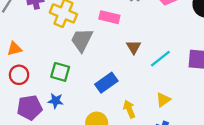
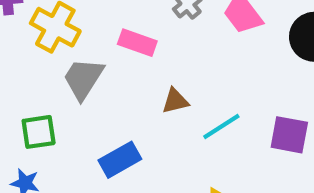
brown triangle: (134, 47) -> (175, 101), turned 42
green square: (60, 72) -> (39, 132), turned -30

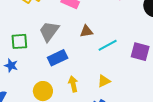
gray trapezoid: (83, 79) -> (49, 31), moved

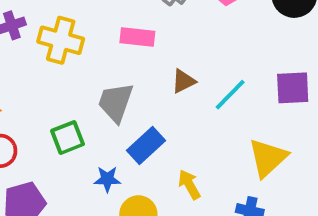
blue star: (11, 66) -> (107, 179), moved
yellow triangle: (104, 81) -> (268, 158), moved, size x1.6

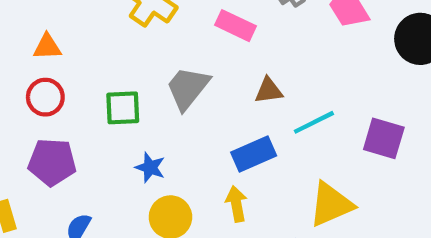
blue rectangle: (146, 145) -> (254, 154), moved

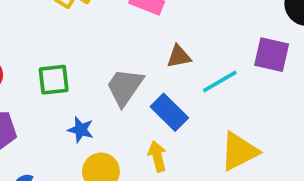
gray trapezoid: (188, 88) -> (125, 87), moved
purple square: (384, 138) -> (272, 55), moved
blue rectangle: (254, 154) -> (169, 112), turned 72

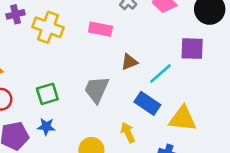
blue rectangle: (169, 112) -> (147, 103), moved
blue star: (81, 130) -> (46, 127), moved
yellow triangle: (239, 151) -> (183, 119), turned 44

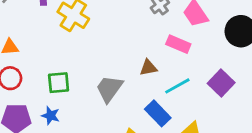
pink rectangle: (100, 29) -> (178, 44), moved
purple square: (192, 49) -> (221, 83), moved, turned 30

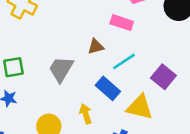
purple square: (221, 83) -> (163, 77), moved

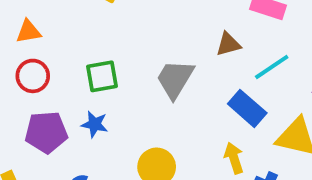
yellow arrow: (86, 114) -> (234, 158), moved

